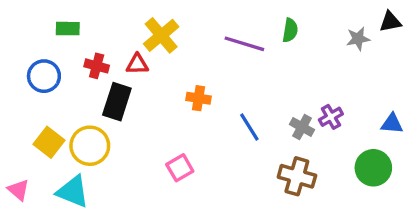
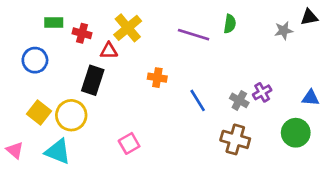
red cross: (97, 66) -> (82, 33), moved
pink square: (180, 168) -> (129, 143), moved

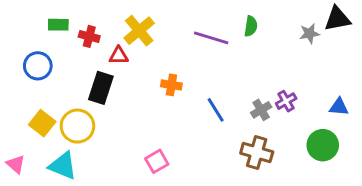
black triangle: (309, 17) -> (337, 19), size x1.4
gray cross: (239, 100) -> (261, 110), turned 30
pink square: (129, 143) -> (157, 161), moved

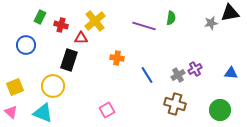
green rectangle: (58, 25) -> (40, 17), turned -64
yellow square: (42, 123) -> (15, 87), moved, turned 30
green circle: (323, 145) -> (220, 110), moved

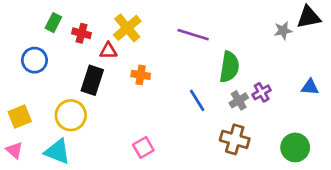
green semicircle: (171, 18) -> (229, 67), moved, size x1.6
orange cross: (117, 58) -> (141, 75), moved
blue triangle: (231, 73) -> (310, 87), moved

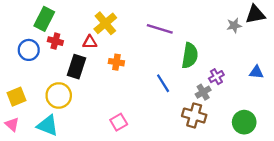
green rectangle: (53, 23) -> (44, 19), size x1.5
red cross: (82, 33) -> (55, 41), moved
gray cross: (239, 100) -> (203, 92), moved

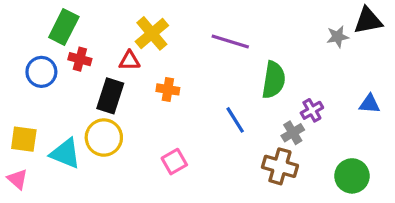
yellow circle: (59, 95) -> (104, 138), moved
yellow square: (17, 97) -> (24, 139), turned 30
pink square: (119, 122) -> (174, 162), moved
cyan triangle: (48, 125) -> (65, 154), moved

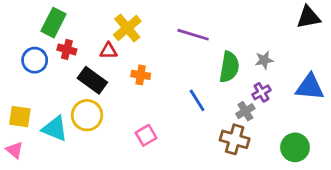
gray star: (338, 37) -> (264, 60), moved
black rectangle: (110, 96) -> (92, 80), turned -72
blue triangle: (370, 104) -> (310, 87), size x1.6

